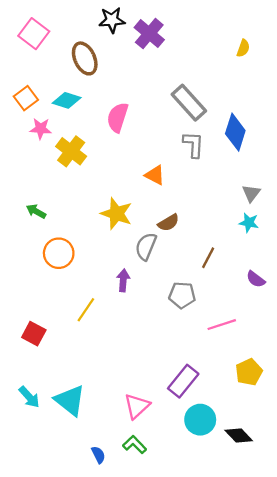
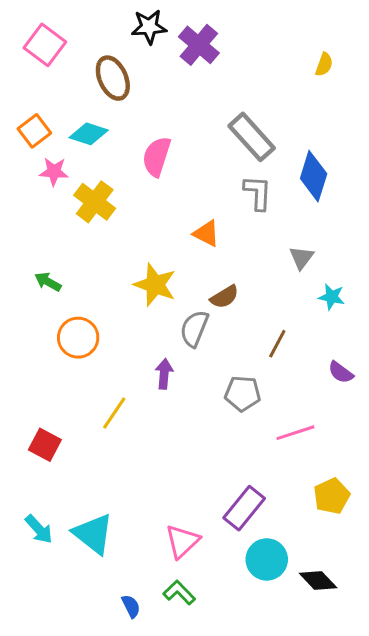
gray triangle: (251, 193) -> (301, 258), moved

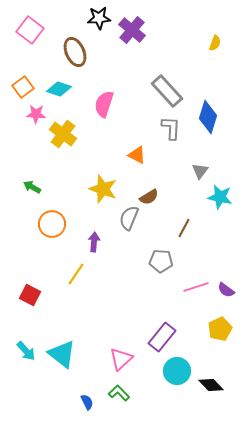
cyan star: (332, 297) -> (220, 197), size x1.4
purple semicircle: (341, 372) -> (226, 290), moved
purple arrow: (164, 374) -> (94, 242), moved

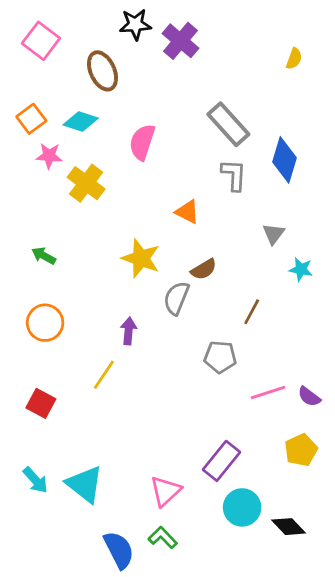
cyan star: (220, 197) -> (301, 269), size x0.7
orange circle: (52, 224) -> (45, 323), moved
blue semicircle: (87, 402) -> (119, 550), size x1.8

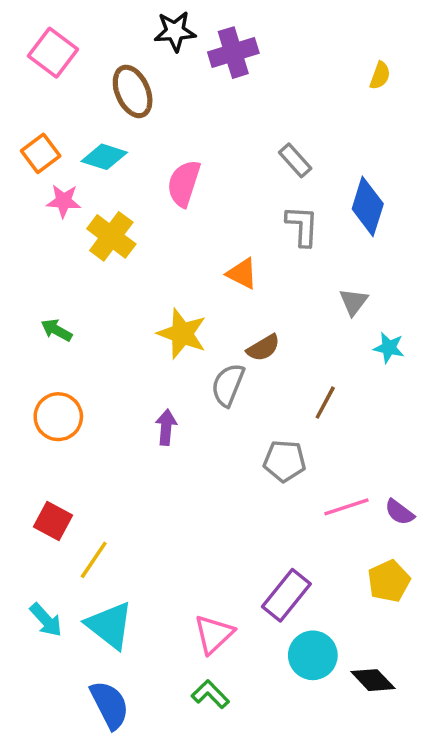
purple cross: (180, 41) -> (233, 53), turned 33
gray rectangle: (228, 124) -> (295, 160), size x0.6
yellow line: (104, 375) -> (94, 560), moved
blue semicircle: (119, 550) -> (110, 705), moved

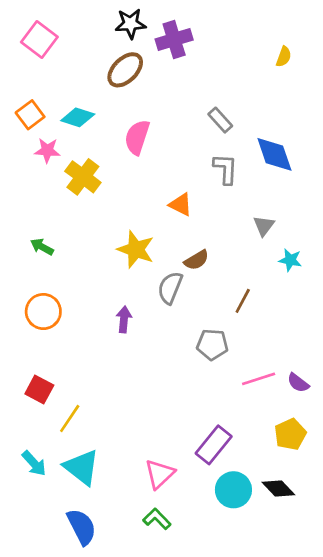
brown ellipse: (133, 91) -> (125, 70), moved, turned 69
blue diamond: (368, 206) -> (274, 154), turned -36
black diamond: (373, 680) -> (278, 488), moved

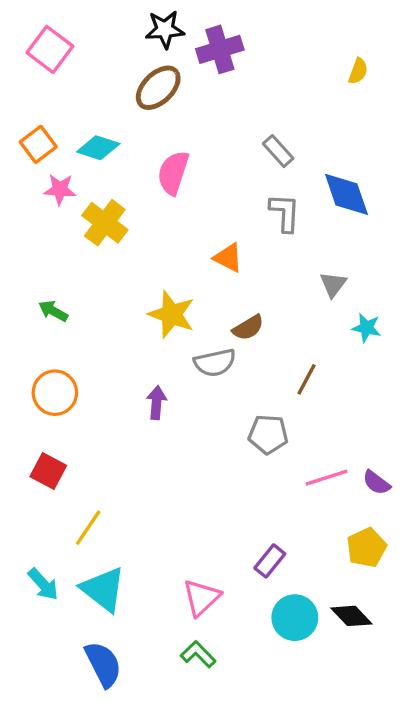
gray semicircle: (170, 288) -> (215, 363), turned -124
red square: (39, 389) -> (48, 471), moved
purple rectangle: (214, 445) -> (270, 561), size x0.7

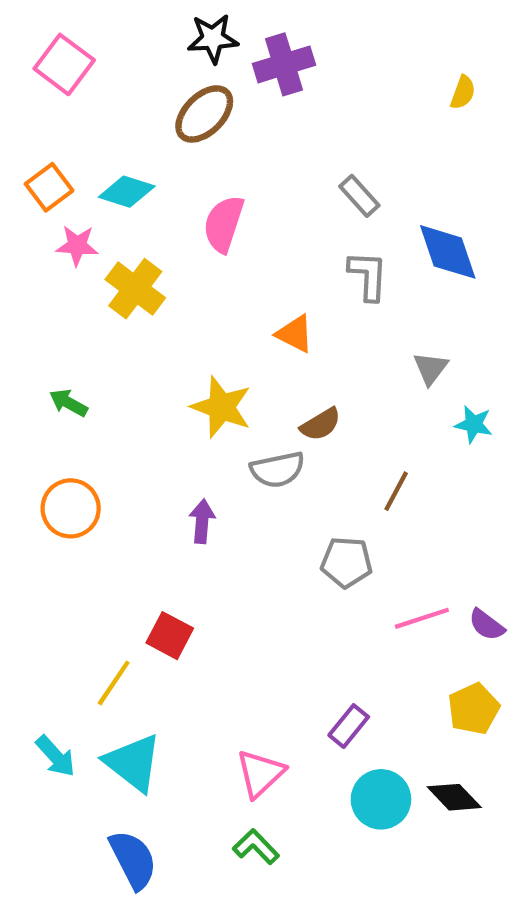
red square: (48, 471) -> (170, 636), moved

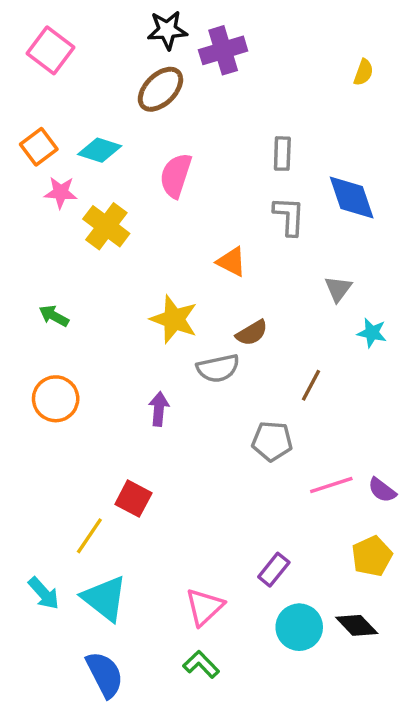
gray rectangle: (359, 196) -> (282, 154), turned 44

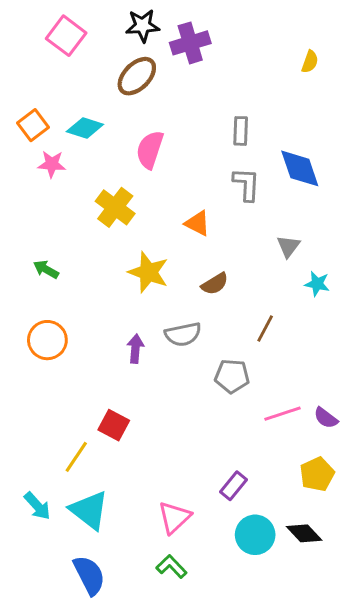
pink square: (51, 50) -> (66, 36), moved
yellow cross: (106, 226) -> (115, 207), moved
gray semicircle: (218, 368) -> (183, 334), moved

